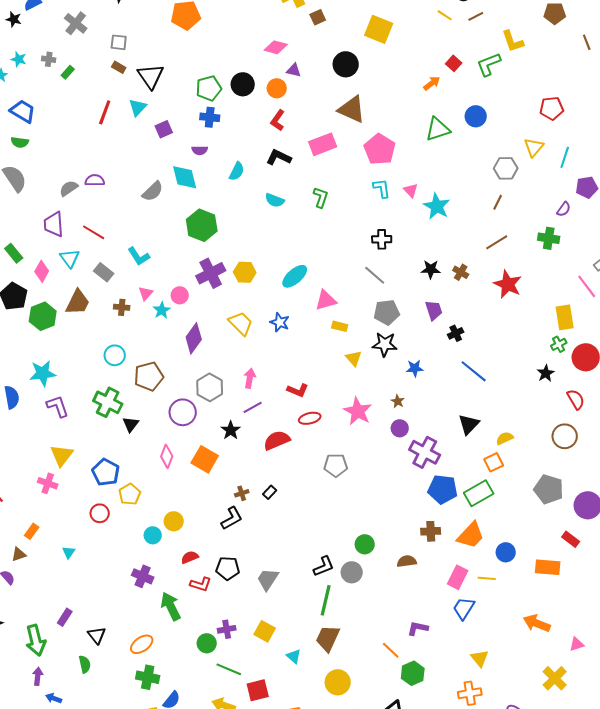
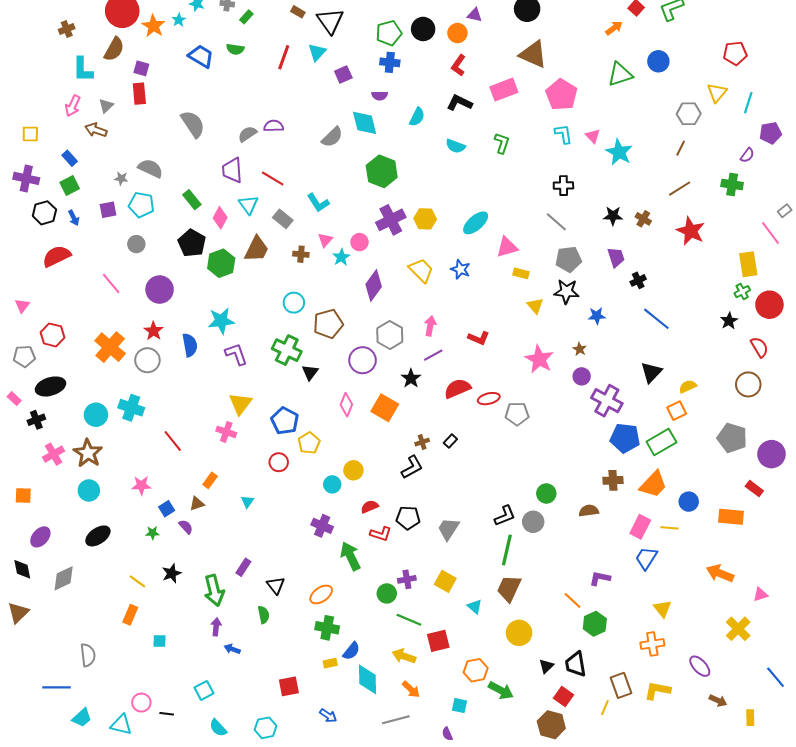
green semicircle: (20, 142) -> (235, 49), moved
red ellipse: (310, 418) -> (489, 399), moved

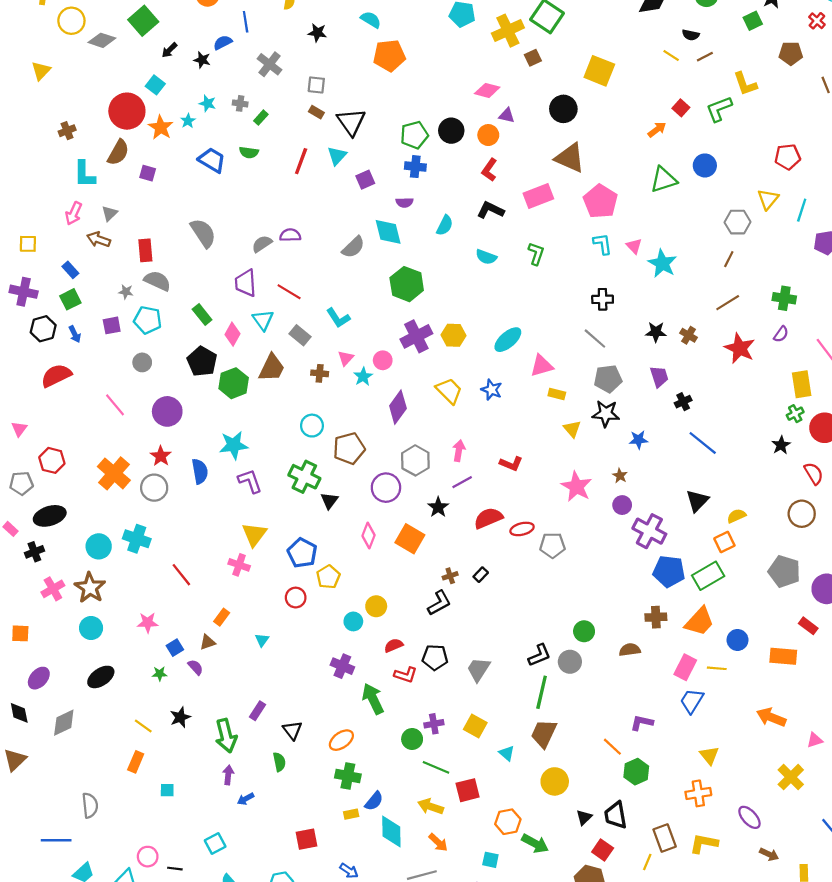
red rectangle: (139, 94) -> (145, 250), moved
purple semicircle: (747, 155) -> (781, 334), moved
blue arrow: (232, 649) -> (246, 799), turned -49

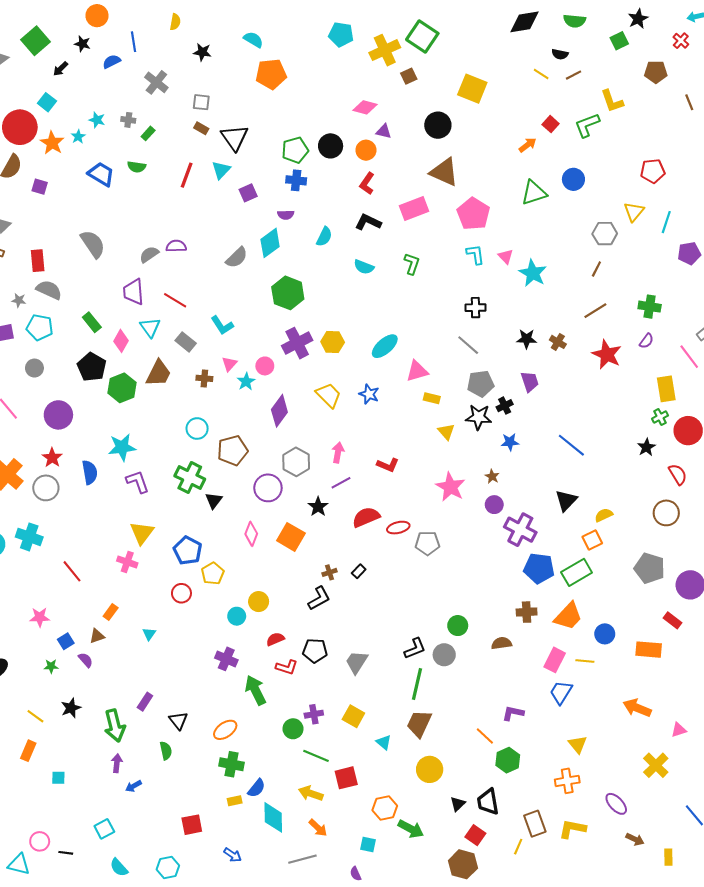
black star: (202, 60) -> (82, 44), moved
cyan diamond: (388, 232) -> (270, 243), turned 68
black cross: (683, 402) -> (505, 406), moved

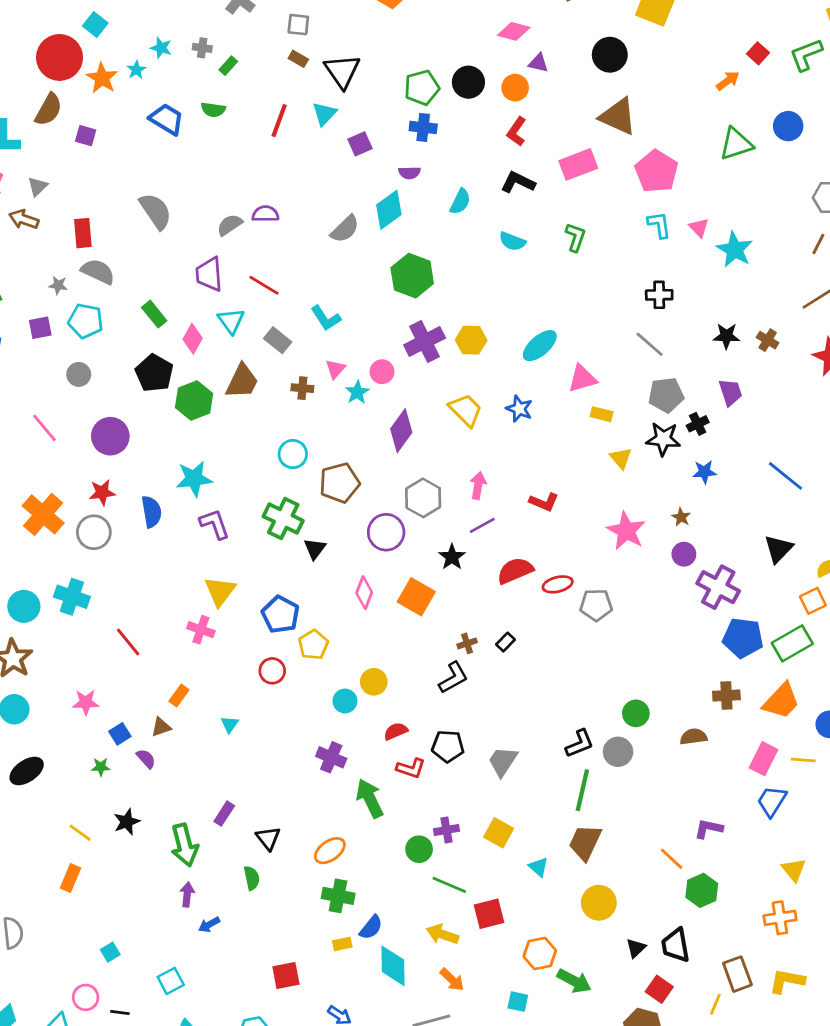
red star: (52, 458) -> (102, 492), turned 30
cyan square: (58, 778) -> (110, 952), moved, turned -32

